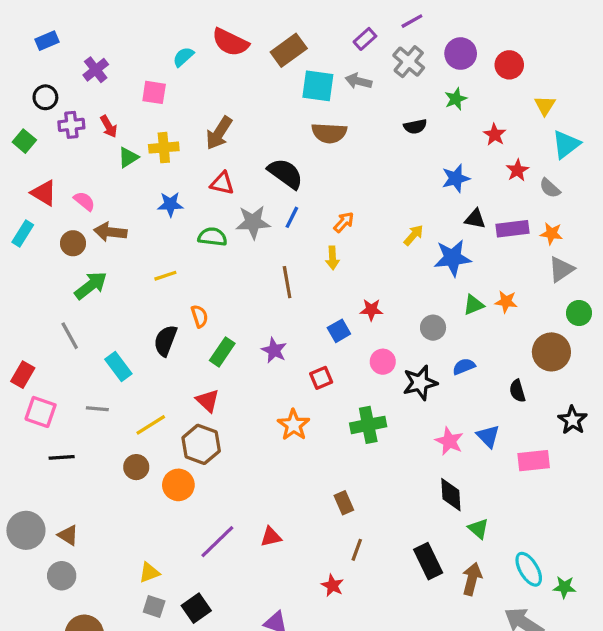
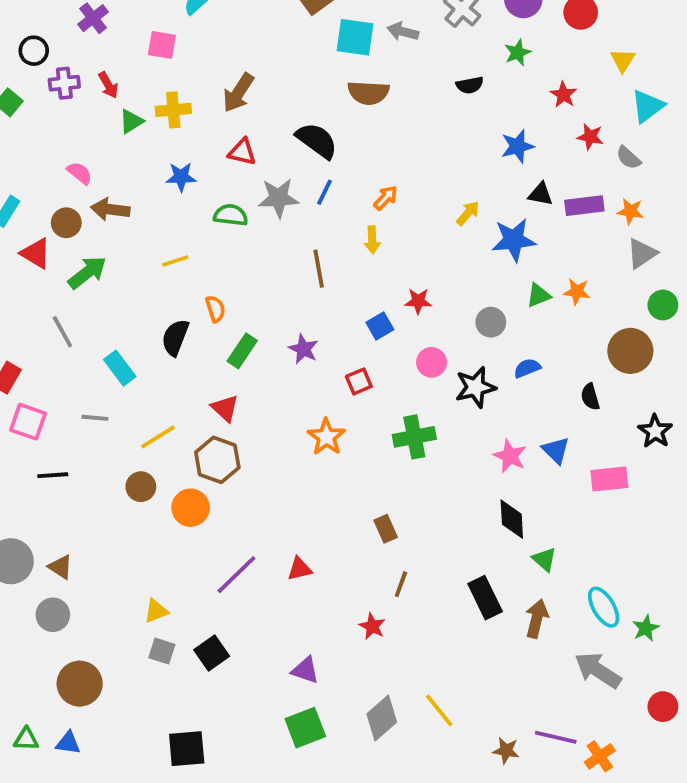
red star: (517, 170) -> (590, 137), turned -30
red triangle: (44, 193) -> (36, 253), moved
green star: (564, 587) -> (646, 628), turned -30

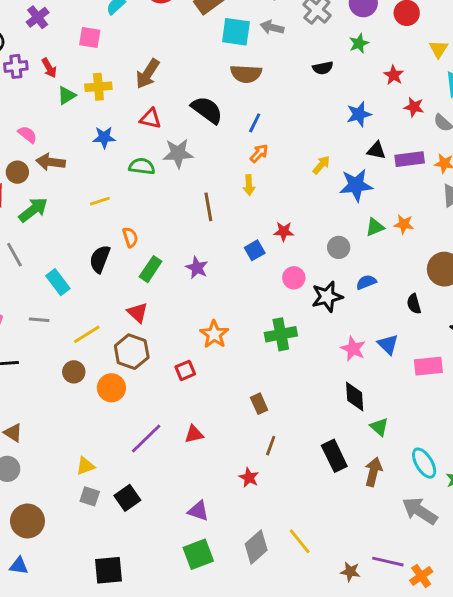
blue line: (324, 192) -> (255, 123), moved
red square: (359, 381) -> (185, 370), moved

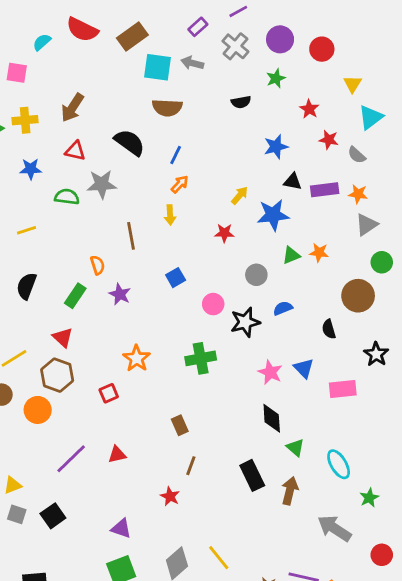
red star: (284, 231) -> (224, 233), moved
orange semicircle: (130, 237) -> (98, 265), moved
cyan ellipse: (424, 463) -> (339, 464), moved

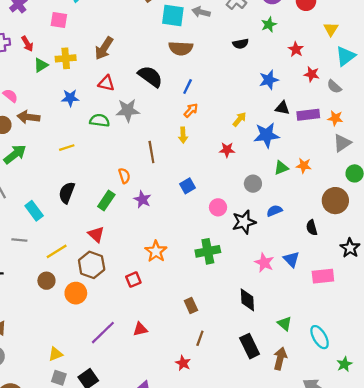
black diamond: (272, 418) -> (247, 300), moved

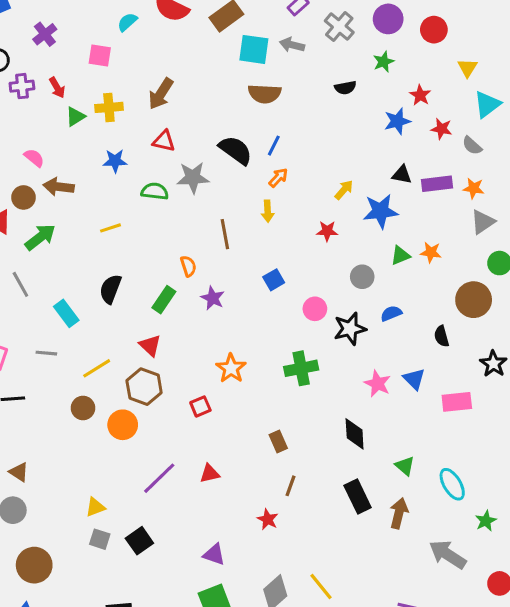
black semicircle: (150, 76) -> (236, 150), moved
blue star: (269, 80) -> (397, 121), moved

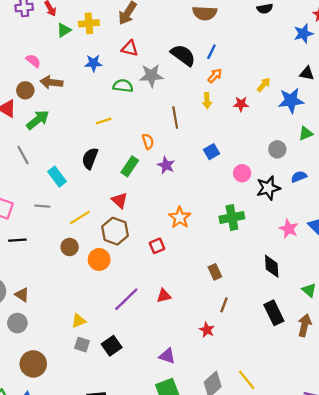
yellow line: (110, 228) -> (104, 121), moved
red star: (327, 231) -> (241, 104), moved

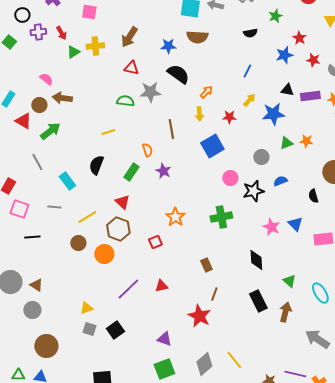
blue line: (211, 52) -> (247, 71), moved
blue star: (93, 63) -> (168, 46), moved
blue square: (211, 152) -> (212, 146), moved, size x1.6
red star: (207, 330) -> (199, 316), size x1.6

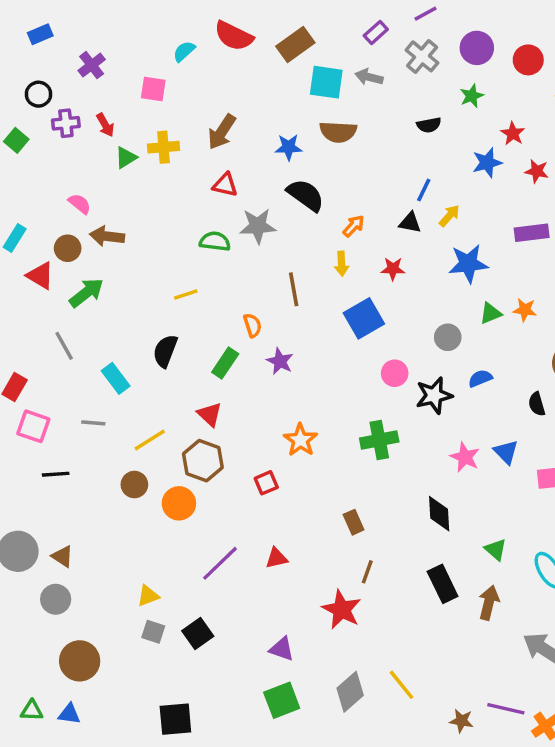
black triangle: (287, 90) -> (410, 223), moved
yellow arrow: (249, 100) -> (449, 216), moved

